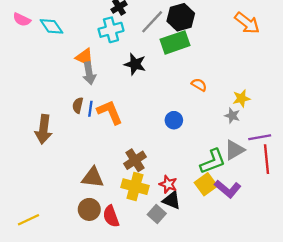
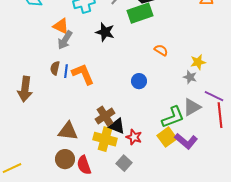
gray arrow: (89, 73) -> (65, 40), turned 42
purple line: (260, 137) -> (214, 96), turned 36
black triangle: (172, 200) -> (117, 126), moved

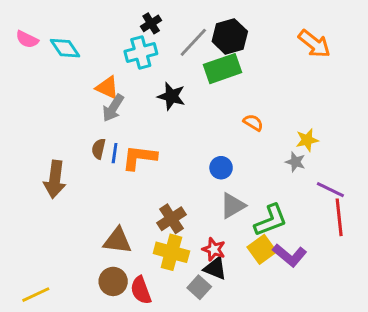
orange L-shape: (83, 74) -> (139, 158), turned -60
gray triangle: (192, 107) -> (233, 206), moved
black triangle: (117, 126) -> (215, 268), moved

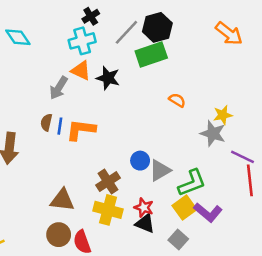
orange triangle: (107, 88) -> (81, 71), moved
gray star: (295, 162) -> (213, 133), size x1.5
blue circle: (221, 168) -> (140, 161), moved
gray square: (199, 287) -> (178, 240), moved

